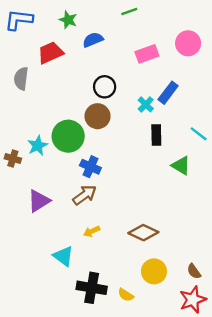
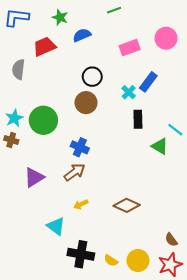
cyan line: (199, 134) -> (175, 130), moved
green circle: (68, 136) -> (43, 120), moved
cyan star: (38, 146) -> (14, 118), moved
yellow circle: (154, 271) -> (138, 260), moved

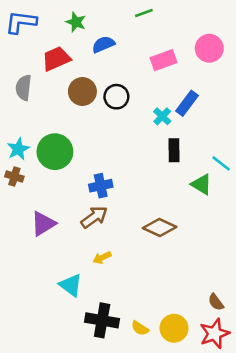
brown circle: (86, 103) -> (82, 91), moved
blue cross: (80, 147) -> (101, 186), turned -36
brown diamond: (127, 205) -> (160, 228), moved

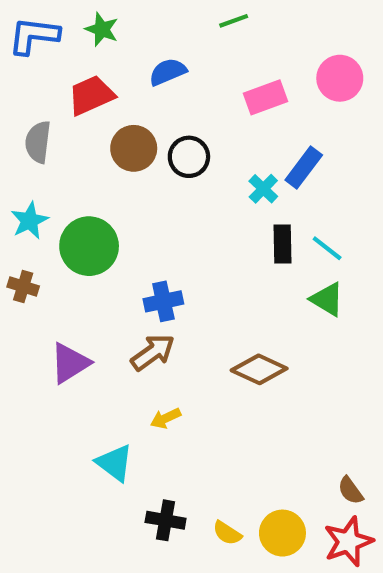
green star: (76, 22) -> (102, 29), moved
cyan star: (18, 149) -> (30, 221), moved
cyan line: (221, 163) -> (327, 248), moved
black cross: (102, 320) -> (166, 520), size x0.7

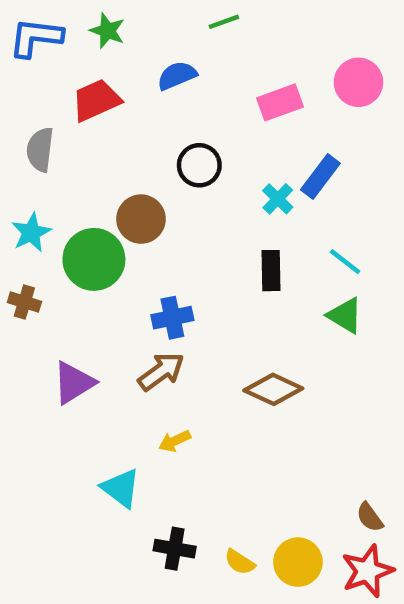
green line: (234, 21) -> (224, 22), moved
brown circle: (134, 148) -> (141, 219), moved
black rectangle: (282, 244) -> (271, 271), moved

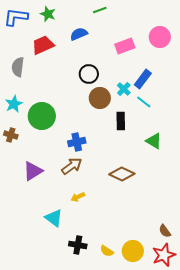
brown circle: (141, 219) -> (100, 98), moved
cyan line: (345, 262) -> (144, 102), moved

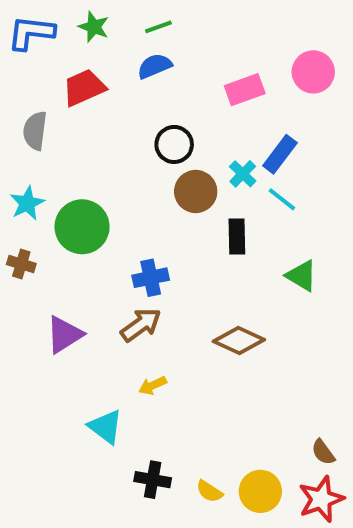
green line: (100, 10) -> (158, 27), moved

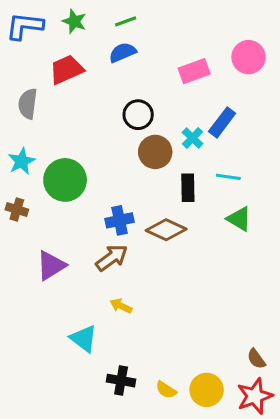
cyan line: (282, 199) -> (228, 177), moved, turned -30
brown diamond: (239, 340) -> (166, 230), moved
yellow arrow: (153, 386) -> (121, 306), turned 50

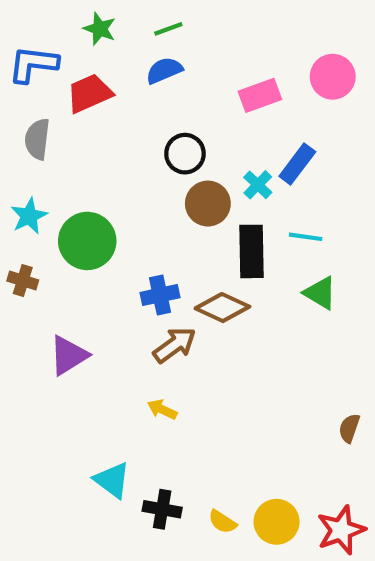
blue L-shape: (25, 26) -> (33, 64), moved
black rectangle: (188, 188) -> (252, 251), size x1.4
brown arrow: (112, 258) -> (175, 345), moved
cyan triangle: (84, 339) -> (112, 480), moved
brown semicircle: (256, 359) -> (349, 428), moved, turned 55

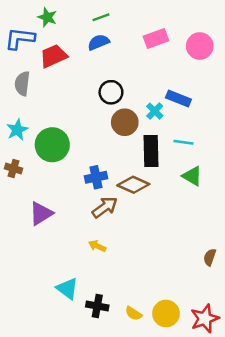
green star: (100, 29) -> (47, 17), moved
pink rectangle: (260, 95) -> (156, 39), moved
blue rectangle: (297, 164) -> (178, 99), turned 75

